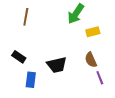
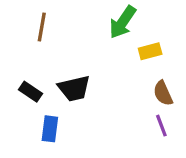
brown semicircle: (91, 60) -> (163, 93), moved
black trapezoid: (57, 65) -> (74, 88), moved

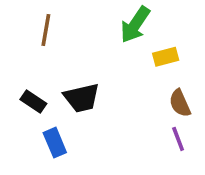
blue rectangle: (50, 129) -> (55, 143), turned -30

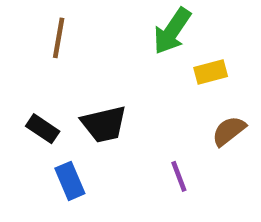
brown semicircle: (180, 103) -> (229, 131), turned 76
purple line: (178, 139) -> (179, 176), moved

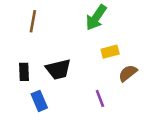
yellow rectangle: (211, 72) -> (110, 52), moved
black rectangle: (43, 129) -> (24, 72), turned 54

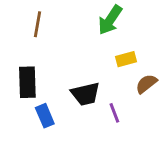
black trapezoid: (58, 69) -> (85, 94), moved
black rectangle: (24, 72) -> (27, 82), size x1.5

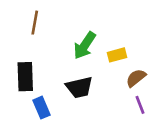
green arrow: (110, 20) -> (85, 45), moved
purple line: (114, 113) -> (140, 105), moved

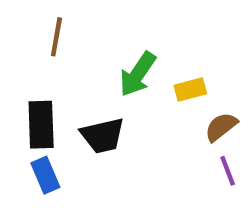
black trapezoid: (79, 87) -> (103, 136), moved
blue rectangle: (41, 108) -> (45, 175), moved

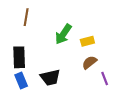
brown semicircle: (221, 127) -> (89, 62), moved
black trapezoid: (103, 136) -> (50, 77), moved

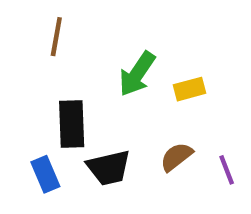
black rectangle: (19, 57) -> (72, 124), moved
brown semicircle: (89, 62) -> (176, 157), moved

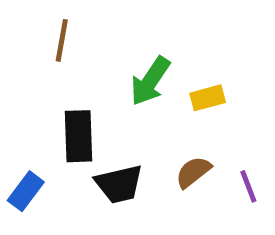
blue rectangle: (45, 174) -> (26, 191), moved, turned 60

